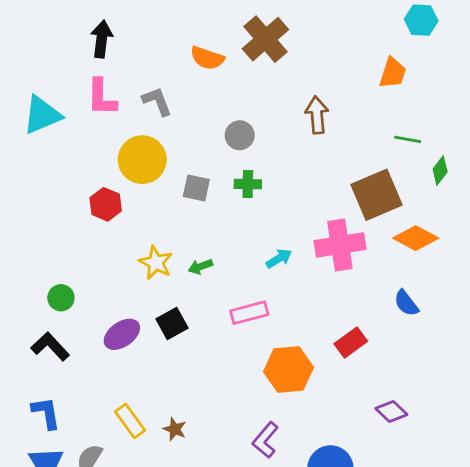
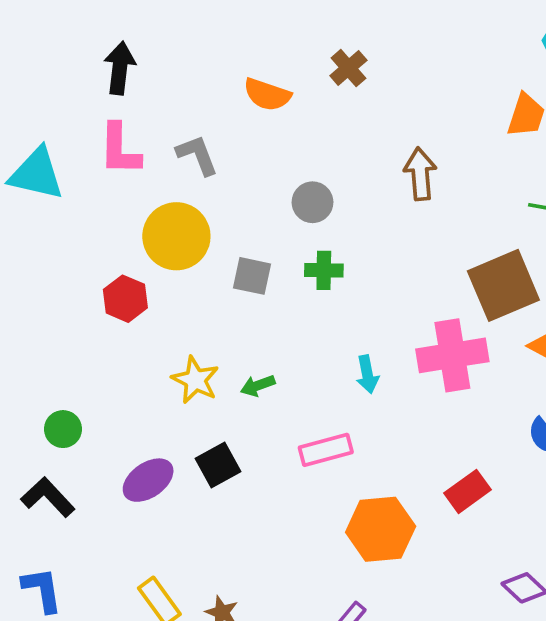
brown cross: (265, 39) -> (348, 68), size x0.6
cyan triangle: (42, 115) -> (37, 174), turned 36
cyan arrow: (279, 258) -> (367, 374), turned 110

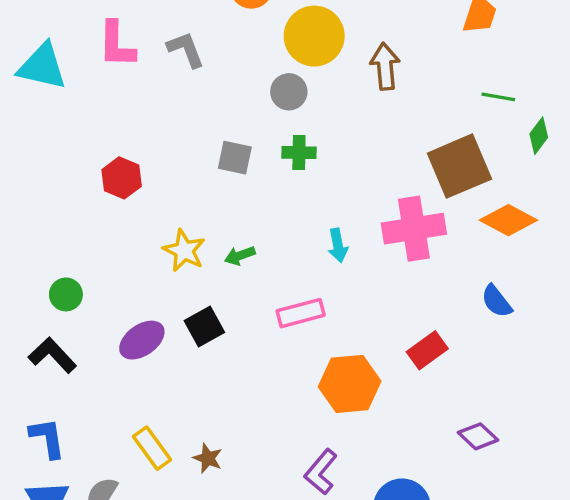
yellow circle: (176, 236) -> (314, 36), moved

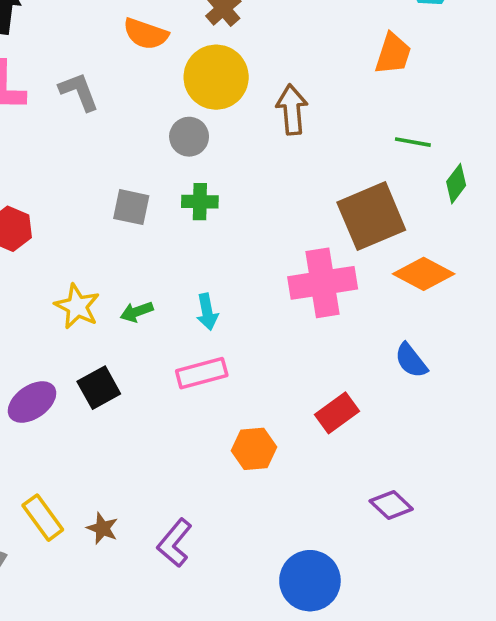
cyan arrow: (338, 245) -> (207, 312), moved
orange hexagon: (350, 384) -> (254, 449), size x0.7
purple L-shape: (321, 472) -> (175, 543), moved

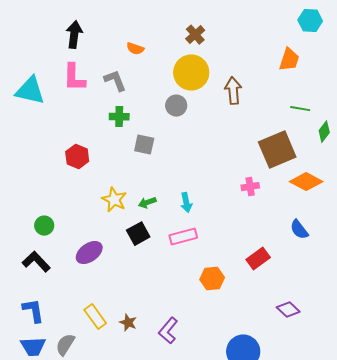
orange semicircle: (146, 34) -> (135, 49), moved, size x0.7
green cross: (200, 202) -> (119, 117), moved
pink cross: (323, 283) -> (250, 187), size x0.5
black square: (99, 388) -> (138, 234), moved

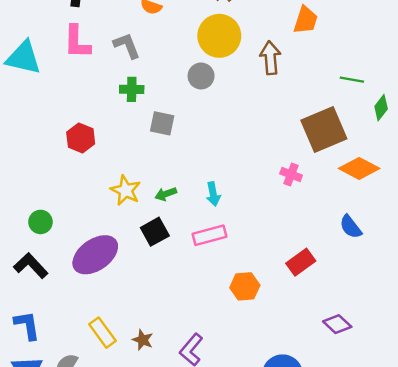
orange trapezoid: (289, 60) -> (306, 20), moved
pink cross: (250, 187) -> (291, 174), turned 30
purple ellipse: (89, 253) -> (95, 255), size x1.4

